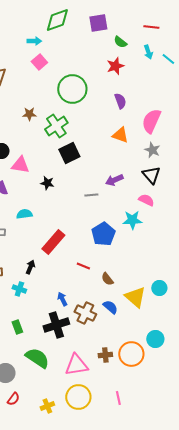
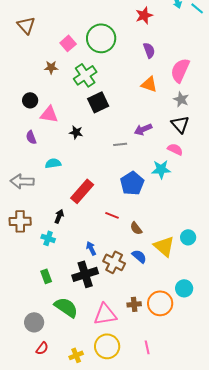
pink square: (39, 62) -> (68, 43), moved
brown star: (29, 114) -> (51, 67), moved

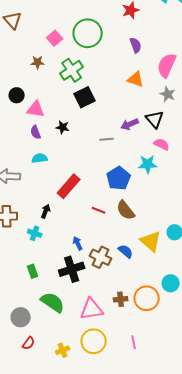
black triangle: (180, 124) -> (155, 119), moved
purple semicircle: (31, 137) -> (36, 132), moved
brown semicircle: (136, 228) -> (126, 210), moved, size x1.5

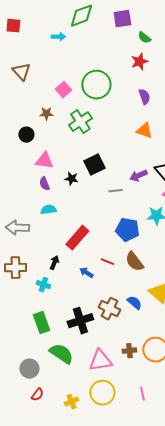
black circle: (17, 95) -> (26, 135), moved
black square: (85, 97) -> (94, 165), moved
blue pentagon: (119, 178) -> (127, 230), turned -30
blue arrow: (78, 243) -> (86, 273), moved, turned -32
green rectangle: (33, 271) -> (41, 323), size x1.5

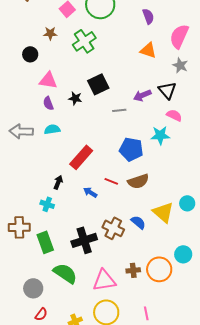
gray arrow: (17, 228) -> (21, 131), moved
brown semicircle: (134, 262) -> (138, 181), turned -70
brown cross: (15, 268) -> (19, 227), moved

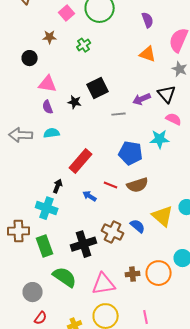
green cross: (84, 41) -> (84, 45), size x0.6
cyan cross: (47, 204) -> (47, 208), size x1.5

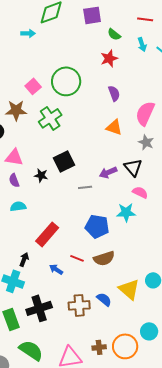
brown star: (50, 37) -> (16, 110), size x1.5
green cross: (84, 45) -> (50, 118), size x1.6
brown cross: (113, 232) -> (79, 305), turned -30
black cross: (84, 244) -> (39, 308), moved

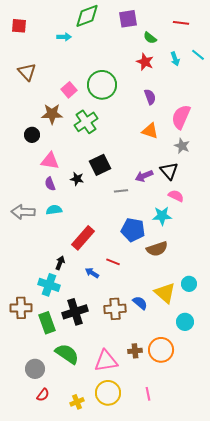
cyan arrow: (142, 44) -> (175, 59), moved
red star: (109, 58) -> (145, 62), turned -30
brown semicircle: (104, 258) -> (157, 249), moved
cyan circle: (149, 331) -> (185, 322), moved

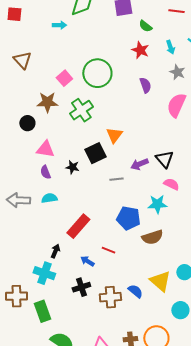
orange triangle: (150, 131) -> (114, 135), moved, turned 48
gray star: (182, 146) -> (177, 72), moved
black cross: (75, 312) -> (81, 287), moved, size x0.7

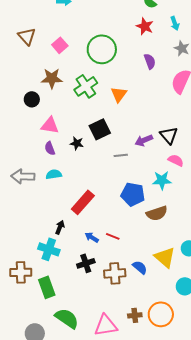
pink square: (64, 78) -> (60, 45), moved
orange triangle: (114, 135) -> (119, 94), moved
red line: (108, 250) -> (113, 236), moved

